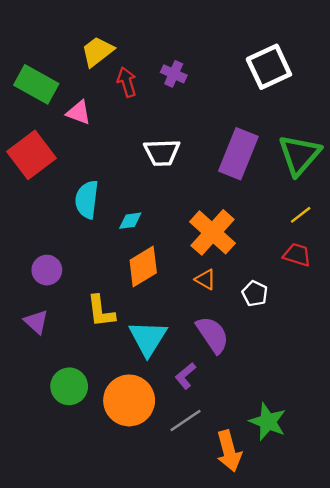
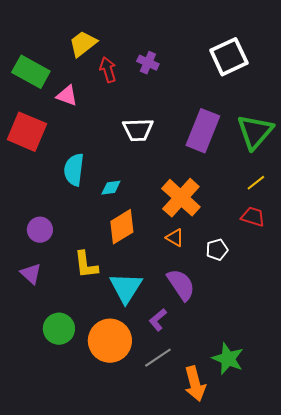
red square: (32, 155) -> (27, 132), turned -30
white pentagon: (255, 294) -> (217, 250), turned 30

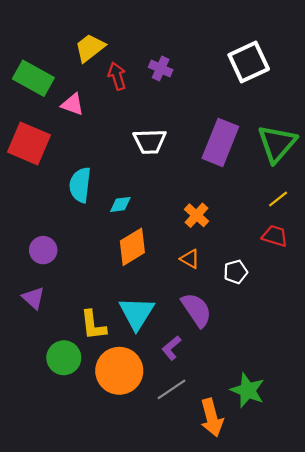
orange cross: (181, 198) -> (196, 215), size x0.6
yellow L-shape: (86, 265) -> (93, 325), moved

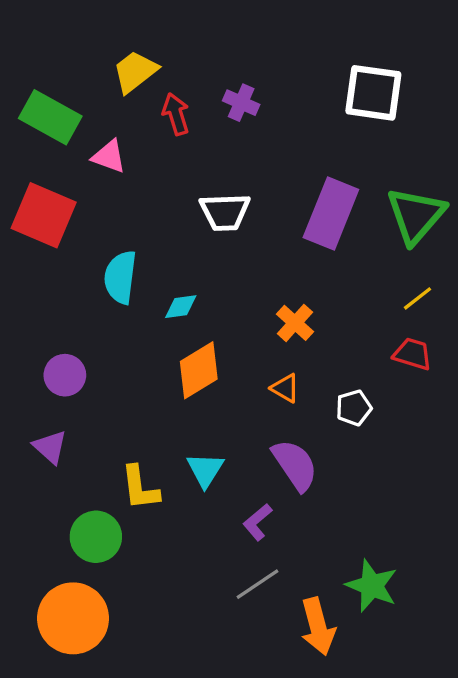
white square: (249, 62) -> (373, 93), turned 33
cyan triangle: (137, 313) -> (205, 470), size x0.7
orange circle: (119, 371) -> (73, 618), moved

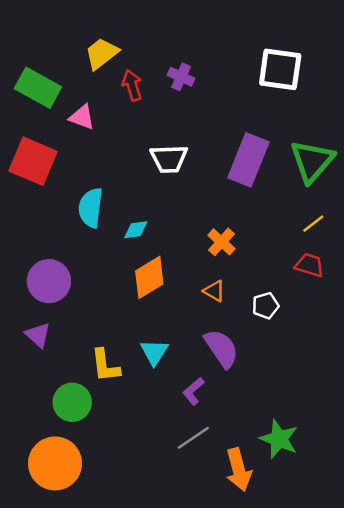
purple circle: (65, 375) -> (49, 281), size x1.4

